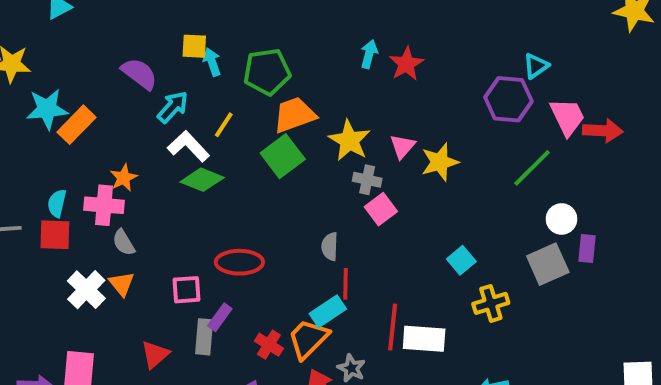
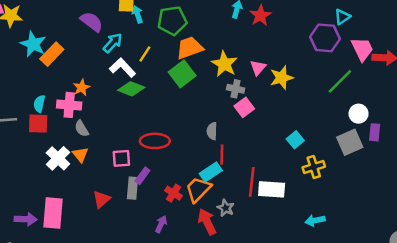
cyan star: (47, 109) -> (33, 44), turned 30

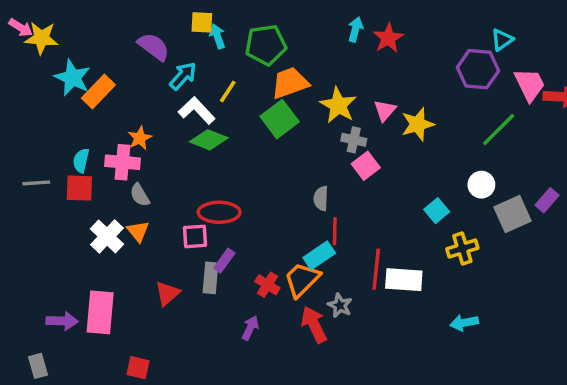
white circle: (359, 114) -> (481, 185), moved
purple rectangle: (375, 132) -> (547, 200), turned 35
red ellipse: (155, 141) -> (219, 212), moved

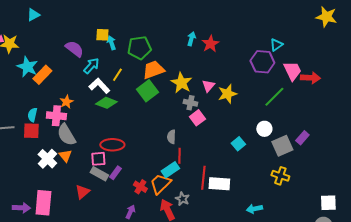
gray semicircle: (140, 195) -> (66, 135), size x1.6
yellow cross: (462, 249) -> (280, 176), moved, turned 36
gray rectangle: (211, 278) -> (99, 174), moved, turned -66

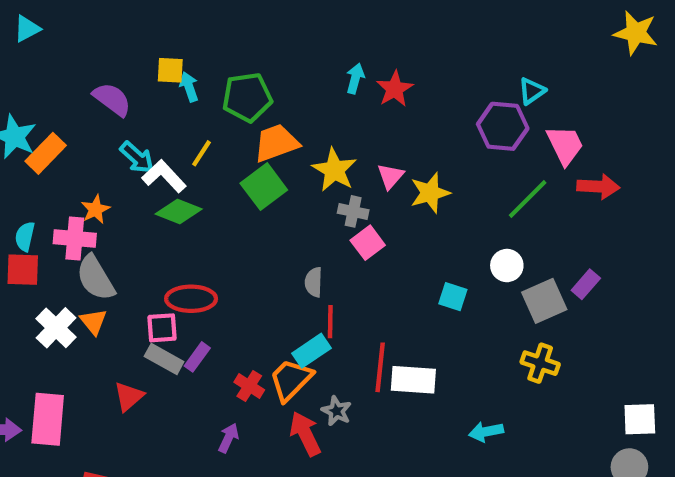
cyan arrow: (91, 66) -> (137, 157), moved, turned 90
red arrow: (310, 78) -> (598, 187), moved
cyan square: (238, 144) -> (453, 297), turned -32

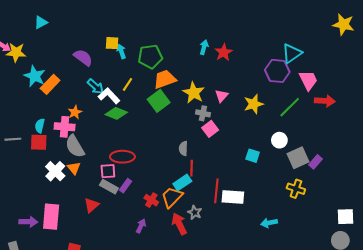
cyan triangle: (532, 91) -> (292, 53), size x1.5
yellow star: (430, 193) -> (254, 104), moved
purple rectangle: (586, 284) -> (316, 162), moved

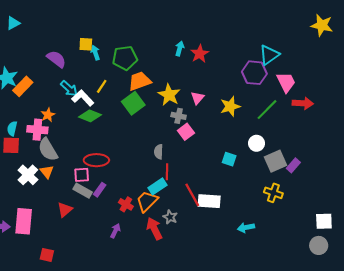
red line: (216, 191) -> (192, 195), turned -35

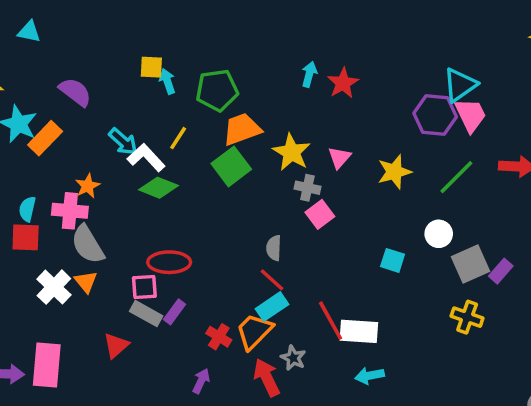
cyan triangle: (13, 23) -> (29, 32), turned 40
purple semicircle: (56, 59) -> (75, 92), moved
pink trapezoid: (286, 82) -> (471, 115), moved
red line: (167, 172) -> (272, 280), moved, turned -49
cyan arrow: (246, 228) -> (370, 376), moved

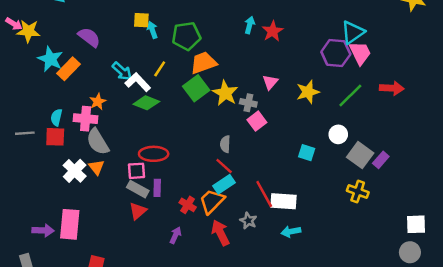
yellow star: (292, 152) -> (225, 93), moved
gray square: (471, 264) -> (360, 155), turned -30
purple rectangle: (174, 312) -> (157, 188), turned -35
red triangle: (116, 346) -> (138, 211), moved
gray star: (293, 358) -> (248, 221), moved

